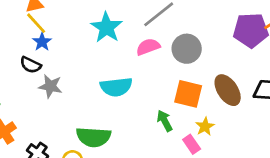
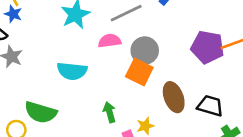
blue star: (42, 42) -> (13, 14), turned -30
orange square: (188, 94) -> (139, 72), moved

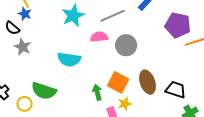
purple pentagon: (207, 47) -> (178, 25), moved
orange square: (139, 72) -> (118, 82), moved

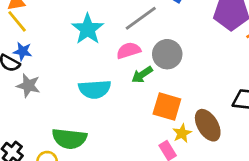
blue star: (25, 14) -> (23, 51), moved
brown ellipse: (148, 82) -> (208, 125), moved
green arrow: (97, 92) -> (142, 75), moved, turned -98

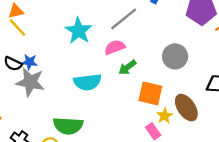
blue star: (23, 51) -> (29, 62), moved
gray circle: (167, 54) -> (175, 56), moved
gray star: (28, 86) -> (30, 82), size x1.4

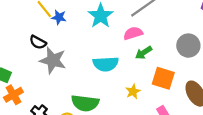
blue star: (29, 62) -> (59, 17), moved
yellow star: (165, 116) -> (133, 91), moved

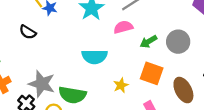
green arrow: (144, 53) -> (148, 41), moved
gray star: (53, 60) -> (42, 84), moved

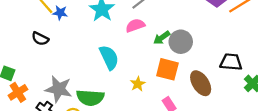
gray circle: (178, 42) -> (181, 42), moved
cyan semicircle: (95, 57) -> (109, 57), turned -110

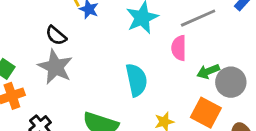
pink semicircle: (135, 25) -> (179, 48), turned -84
gray star: (59, 89) -> (55, 67), moved

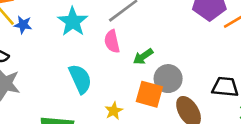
gray circle: (231, 82) -> (168, 79), moved

